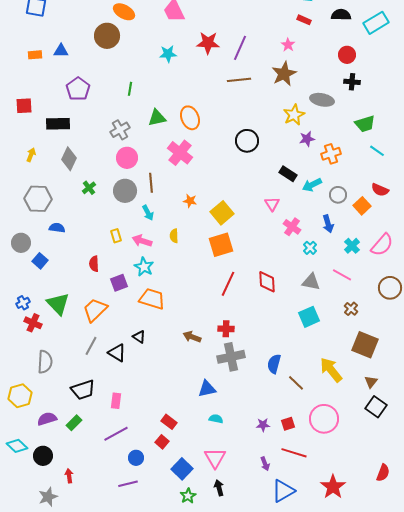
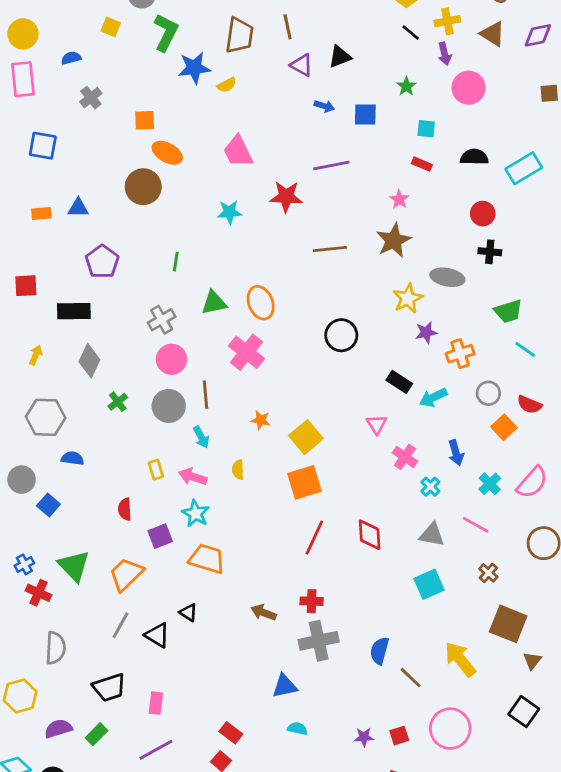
purple line: (240, 48) -> (331, 165), moved, turned 55
gray circle: (338, 195) -> (488, 393), moved
brown triangle: (371, 382) -> (532, 661), moved

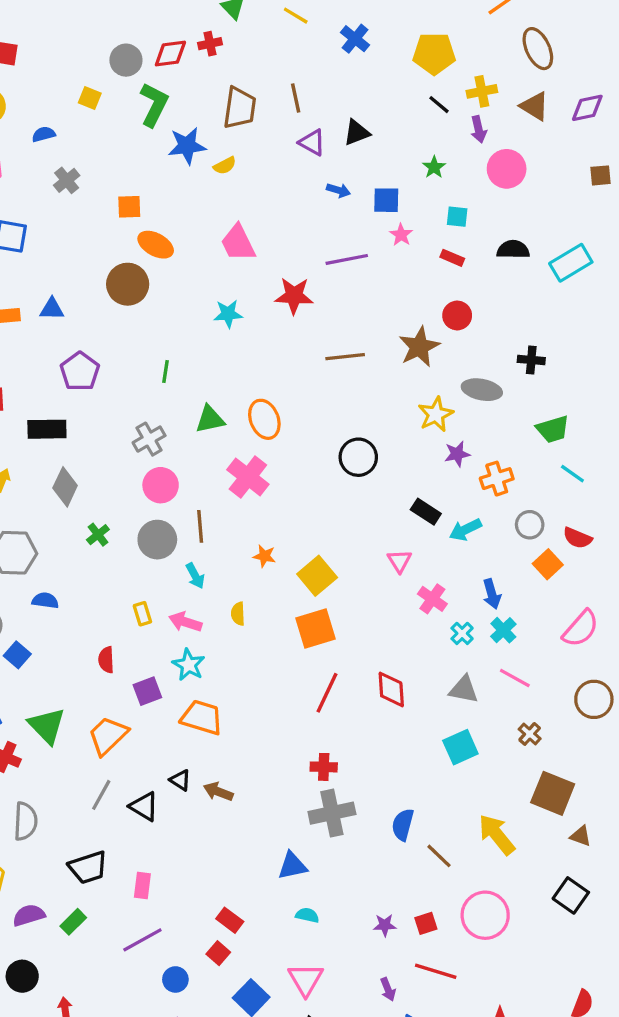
pink star: (399, 199) -> (401, 235), moved
red circle: (483, 214) -> (457, 315), moved
cyan cross: (490, 484) -> (503, 630), moved
brown arrow: (263, 613) -> (218, 792), moved
brown triangle: (532, 661) -> (581, 836), turned -48

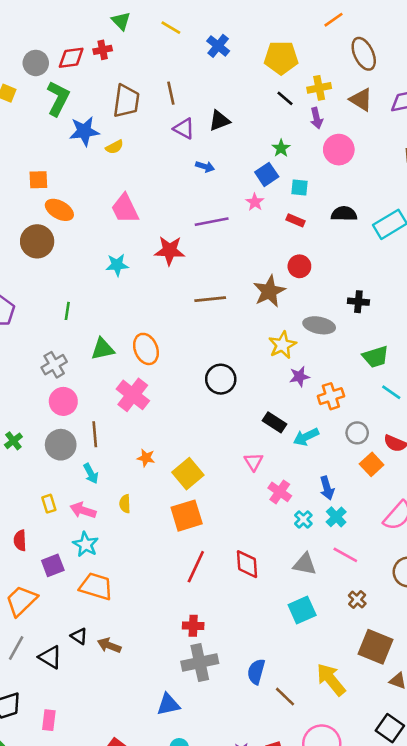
blue square: (386, 200) -> (267, 174), moved, turned -35

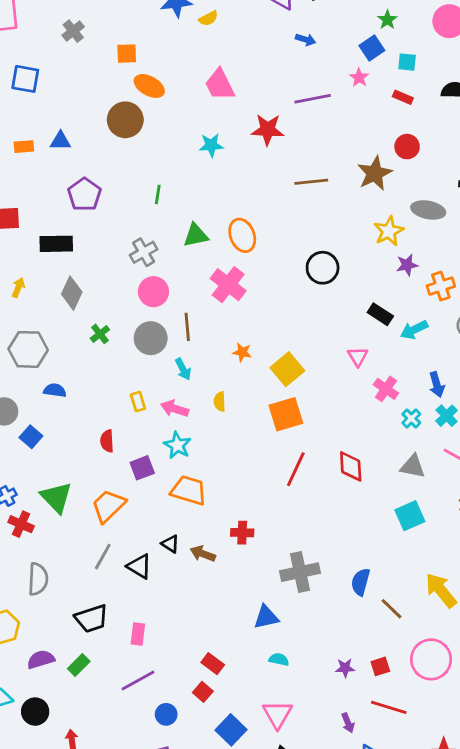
red cross: (193, 626) -> (242, 533), moved

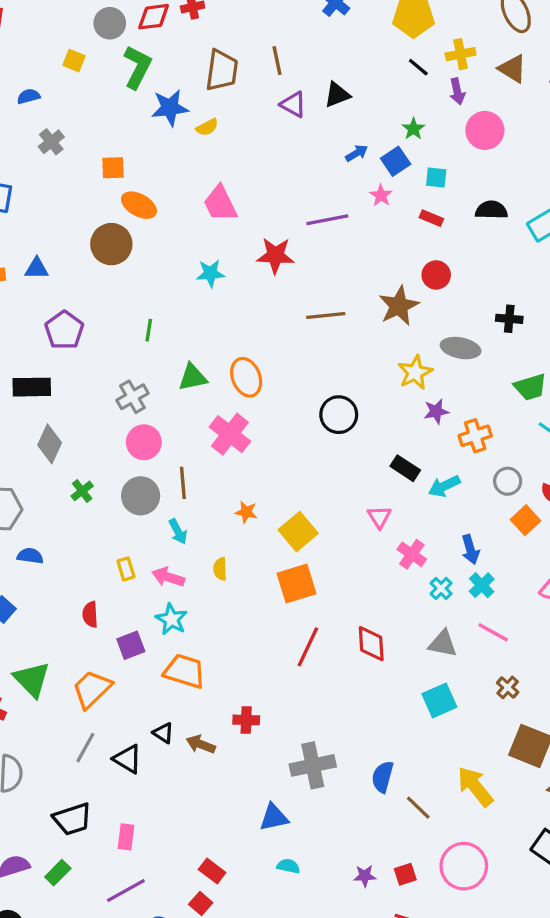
blue arrow: (306, 39) -> (357, 153), moved, turned -48

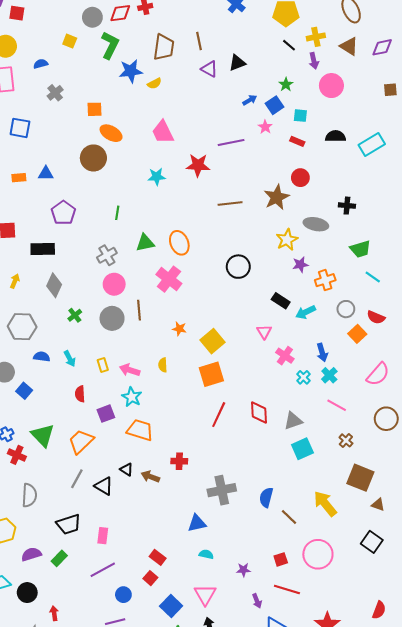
cyan arrow: (178, 532) -> (70, 359), moved
gray triangle: (443, 644) -> (293, 421), moved, turned -30
purple star: (365, 876) -> (243, 570), moved

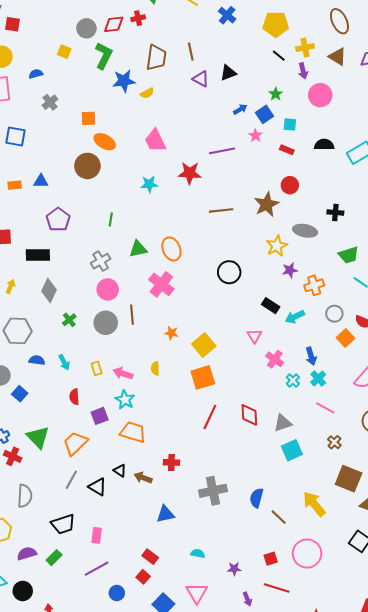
blue triangle: (197, 523) -> (165, 514), moved

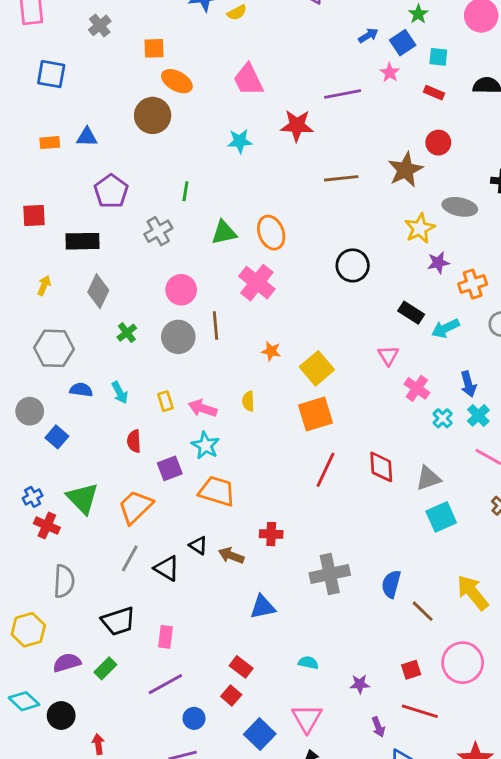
gray cross: (101, 261) -> (158, 231), moved

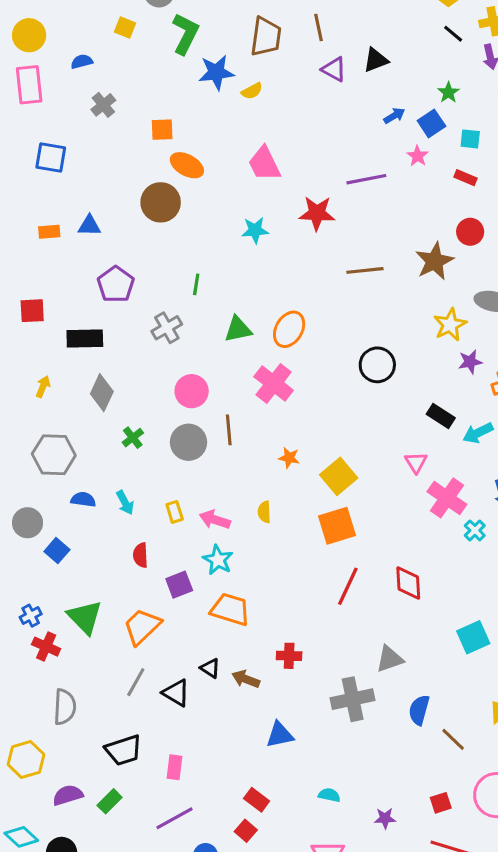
orange ellipse: (271, 233) -> (289, 329), turned 52
pink cross: (417, 388) -> (447, 498), size x1.4
gray triangle: (428, 478) -> (390, 659), moved

